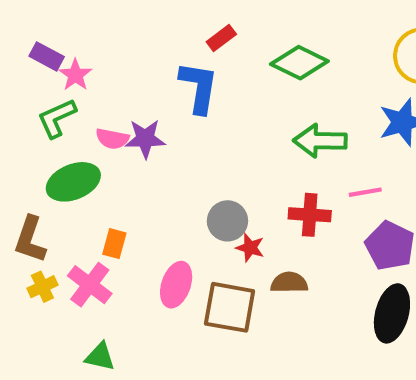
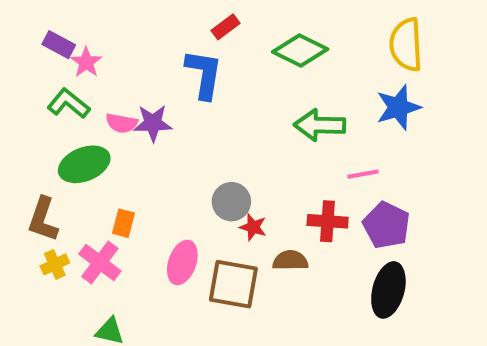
green L-shape: (57, 118) -> (69, 104), turned 63
red cross: (310, 215) -> (328, 221), moved

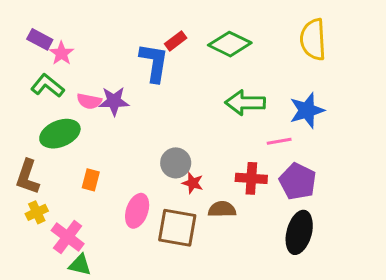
red rectangle: (226, 27) -> (176, 41), moved
blue star: (398, 107) -> (307, 110), moved
pink cross: (100, 262) -> (68, 237), moved

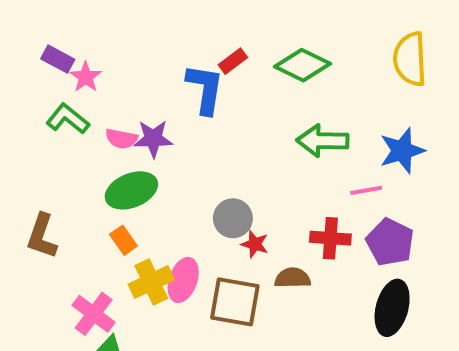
green ellipse: (60, 134) -> (131, 190), moved
orange rectangle: (91, 180) -> (123, 240), turned -50
yellow cross: (37, 212) -> (151, 282), moved, size x1.5

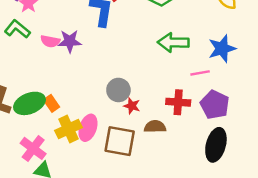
green ellipse: (131, 190) -> (29, 103), moved

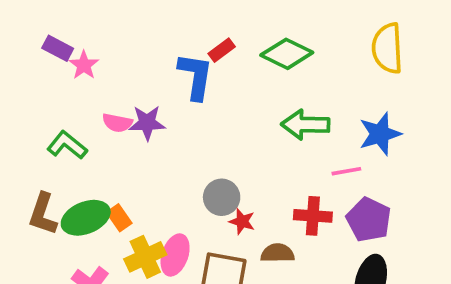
green L-shape: (17, 29) -> (67, 145), moved

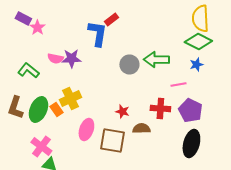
green diamond: (287, 54) -> (198, 42), moved
blue star: (380, 134) -> (196, 64), size x0.6
gray circle: (222, 197) -> (129, 64), moved
green ellipse: (86, 218) -> (38, 110), turned -45
yellow cross: (145, 257) -> (70, 98), moved

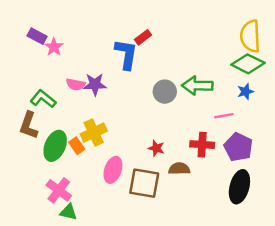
brown L-shape: (15, 108) -> (29, 125), moved

